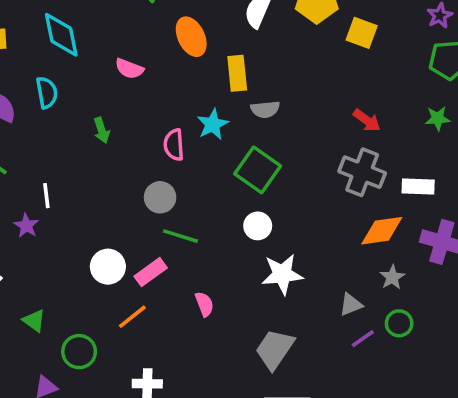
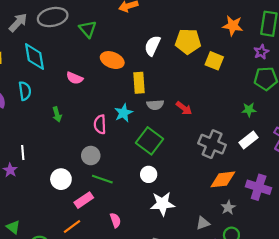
orange ellipse: (191, 37) -> (112, 60), turned -45
green star: (438, 118) -> (249, 110), moved
red arrow: (367, 120) -> (184, 108), moved
white rectangle: (418, 187) -> (249, 140), moved, turned -42
white circle: (108, 267) -> (61, 179), moved

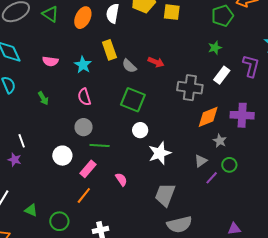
orange ellipse: (112, 60) -> (83, 18), moved, turned -70
gray semicircle: (155, 105) -> (129, 66), turned 63
cyan star: (123, 113) -> (83, 65), moved

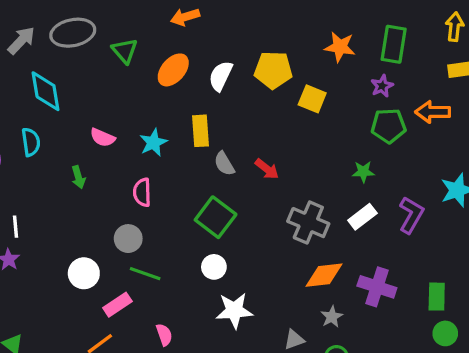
pink semicircle: (50, 61) -> (103, 138), moved
white line: (22, 141) -> (15, 227), moved

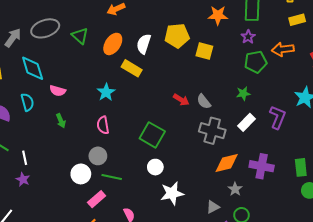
yellow rectangle: (200, 131) -> (132, 68), moved, turned -48
pink semicircle: (103, 138) -> (58, 91), moved
gray semicircle: (224, 164) -> (204, 101), moved
white circle: (84, 273) -> (81, 174), moved

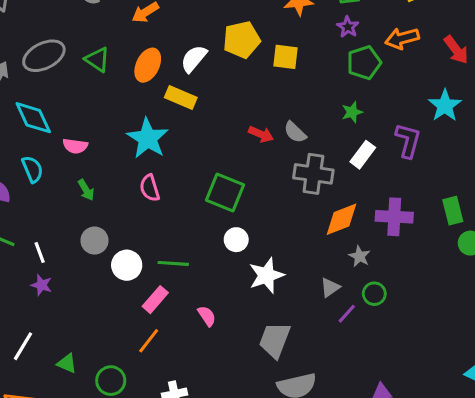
white semicircle: (144, 44) -> (194, 59), turned 30
cyan star: (106, 92) -> (148, 138), size x1.5
gray circle: (98, 156) -> (94, 241), moved

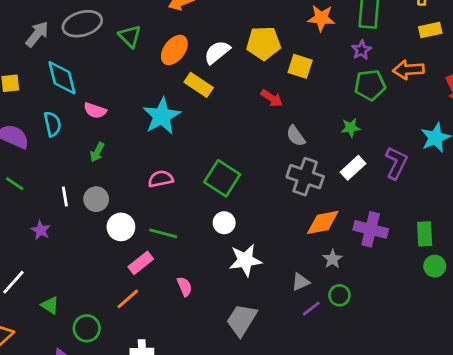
red arrow: (261, 134) -> (272, 98), moved
pink semicircle: (150, 188) -> (161, 179), moved, turned 85
green arrow: (86, 190) -> (97, 152), turned 48
white line: (40, 253) -> (65, 197), moved

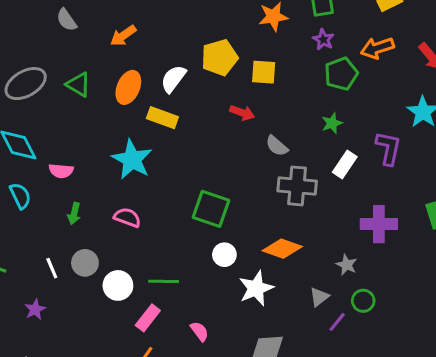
pink semicircle: (161, 179) -> (127, 217), moved, turned 45
orange diamond: (323, 222) -> (282, 249), moved, turned 44
purple star: (41, 230) -> (35, 309), turned 30

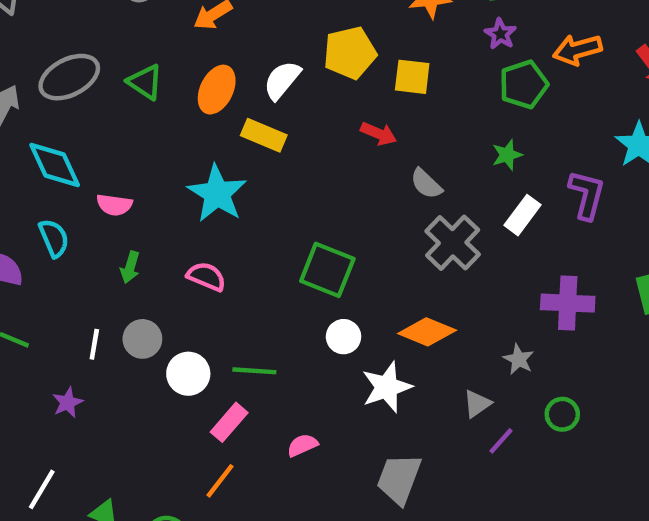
gray cross: (297, 186) -> (453, 243), turned 36
white line: (52, 268) -> (94, 344), turned 30
green circle: (363, 301) -> (562, 414), moved
pink semicircle: (199, 331) -> (302, 445), turned -80

